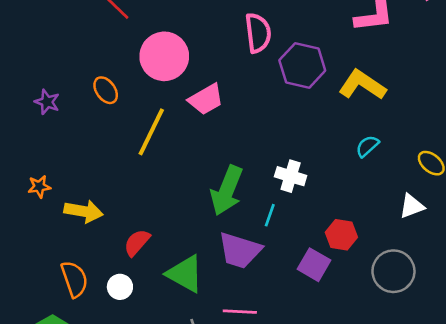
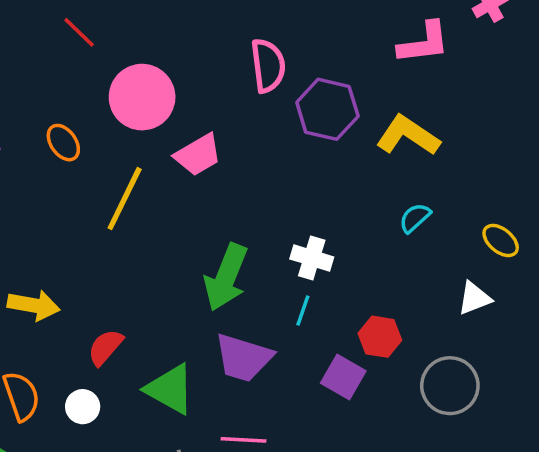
cyan line: (270, 215) -> (303, 310), moved

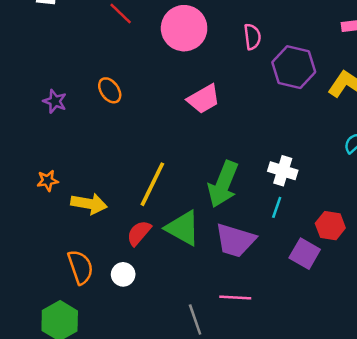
pink semicircle: (268, 66) -> (252, 37), size x0.7
pink circle: (142, 97) -> (184, 28), moved
yellow line: (125, 199) -> (152, 184), moved
green triangle: (170, 389) -> (183, 228), moved

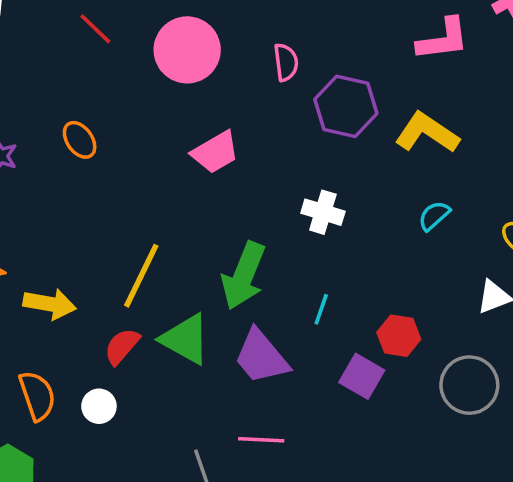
white cross: (283, 171) -> (323, 212), moved
purple trapezoid: (235, 240) -> (261, 357), turned 33

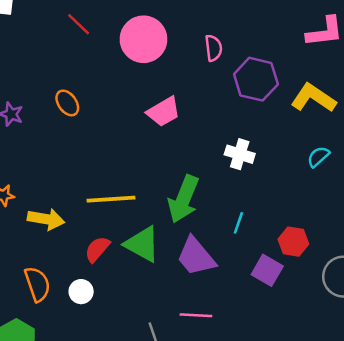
yellow line: (141, 276) -> (111, 199), turned 60

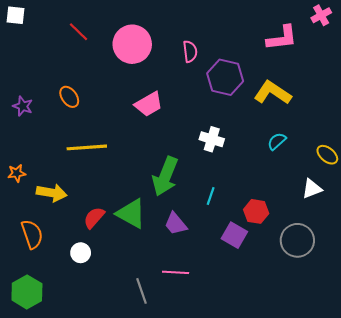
yellow line: (111, 199) -> (87, 147), moved
purple trapezoid: (196, 257) -> (176, 224), size x0.7
orange semicircle: (37, 284) -> (32, 234), moved

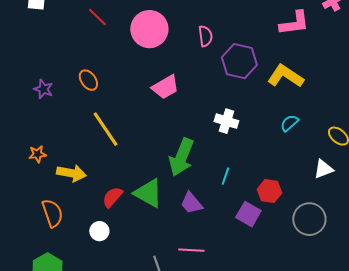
yellow line: (87, 147) -> (105, 129), turned 60

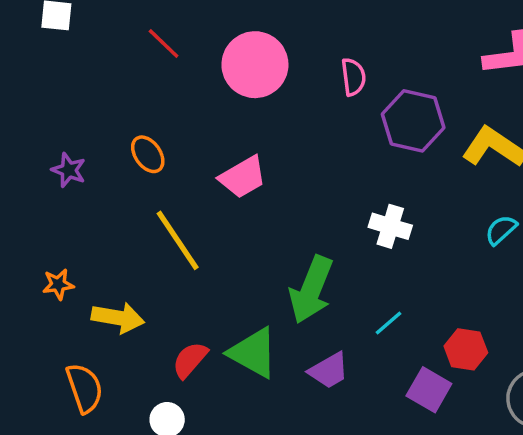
pink trapezoid: (165, 87) -> (243, 177), moved
cyan line: (225, 176) -> (389, 323), turned 30
purple trapezoid: (191, 203) -> (329, 370), turned -80

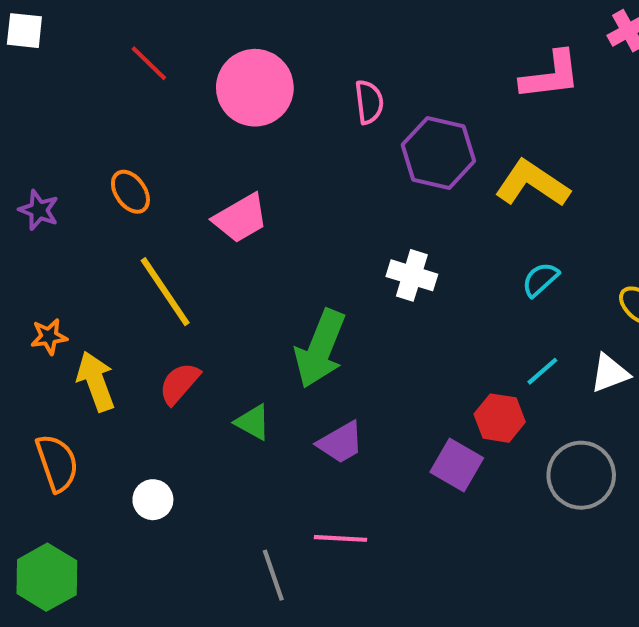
orange star: (58, 284) -> (49, 337), moved
yellow arrow: (118, 318) -> (96, 381), turned -120
cyan line: (389, 323) -> (542, 371), moved
green triangle: (253, 353) -> (253, 422), size x0.6
red semicircle: (190, 360) -> (179, 383), moved

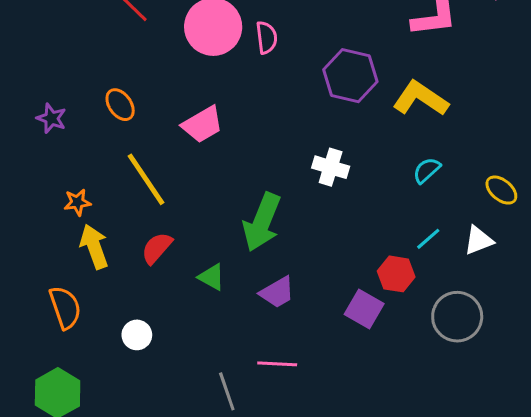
pink semicircle: (369, 102) -> (267, 38), moved
orange star: (49, 337) -> (77, 202), moved

